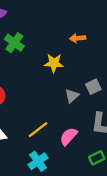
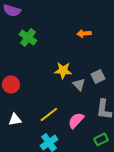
yellow star: (54, 63) -> (63, 70), moved
gray triangle: (72, 96) -> (79, 84), turned -32

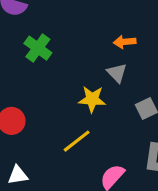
gray triangle: (79, 84) -> (117, 73), moved
yellow line: (49, 114) -> (77, 141), moved

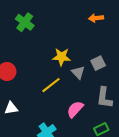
orange arrow: (125, 42) -> (96, 18), moved
gray triangle: (117, 73) -> (78, 73), moved

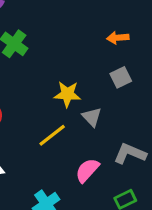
gray square: (98, 63) -> (121, 77), moved
gray L-shape: (104, 98) -> (130, 154), turned 105

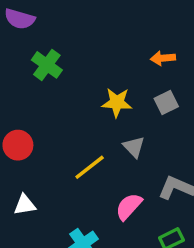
yellow star: (67, 94) -> (117, 102), moved

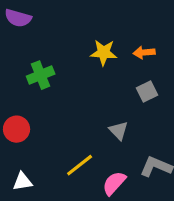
green cross: (47, 65) -> (41, 75), moved, turned 32
yellow star: (117, 102) -> (104, 53), moved
yellow line: (90, 167) -> (80, 165), moved

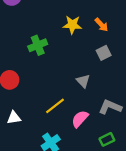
orange arrow: (144, 53) -> (101, 25), turned -128
green cross: (41, 75) -> (38, 45), moved

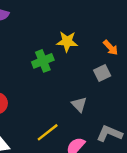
orange arrow: (101, 25) -> (111, 48), moved
green cross: (38, 45) -> (43, 61), moved

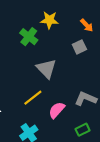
green cross: (43, 61) -> (29, 37), turned -30
gray triangle: (79, 104) -> (46, 69), moved, size x1.5

